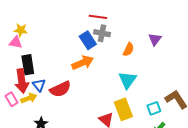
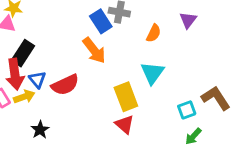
orange arrow: (83, 63) -> (94, 50), turned 75
black rectangle: (28, 65) -> (23, 53), turned 42
yellow rectangle: (123, 109) -> (126, 97), moved

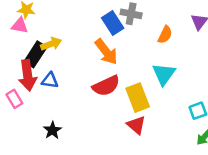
blue triangle: (37, 80) -> (50, 81), turned -42
red semicircle: (65, 85) -> (106, 86), moved
yellow arrow: (24, 97) -> (51, 44), moved

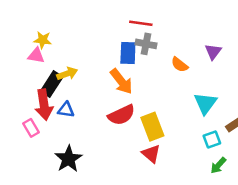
blue rectangle: (113, 23) -> (128, 53), turned 35
orange semicircle: (165, 35) -> (180, 65), turned 102
cyan triangle: (164, 74) -> (205, 103), moved
black star: (52, 130) -> (68, 159), size x1.5

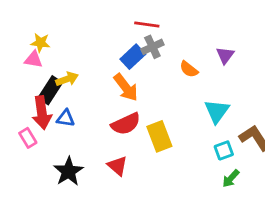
gray cross: (146, 44) -> (152, 47), turned -36
blue rectangle: (128, 53) -> (133, 57), turned 45
red triangle: (151, 154) -> (117, 166), moved

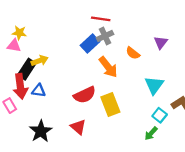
orange arrow: (126, 87) -> (108, 67), moved
cyan square: (224, 150) -> (160, 115), turned -32
green arrow: (231, 178) -> (151, 133), moved

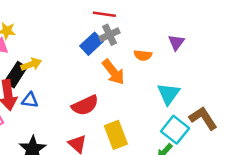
orange semicircle: (133, 53) -> (143, 55), turned -32
yellow rectangle: (110, 104) -> (116, 135), moved
cyan square: (160, 115) -> (175, 130), size x1.5

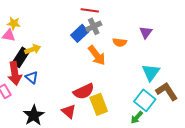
cyan triangle: (169, 94) -> (151, 72), moved
blue triangle: (30, 100) -> (32, 77), turned 32
red semicircle: (85, 105) -> (84, 91), moved

